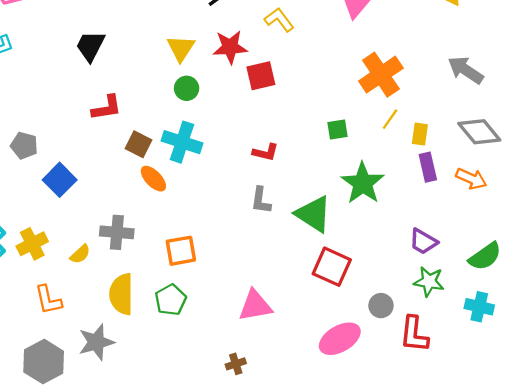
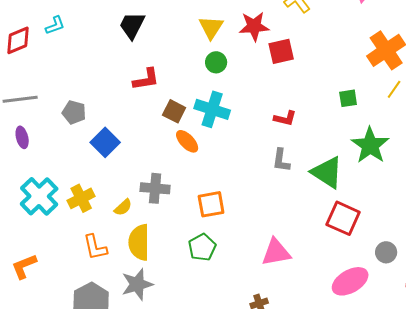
yellow semicircle: (121, 294) -> (139, 242), moved

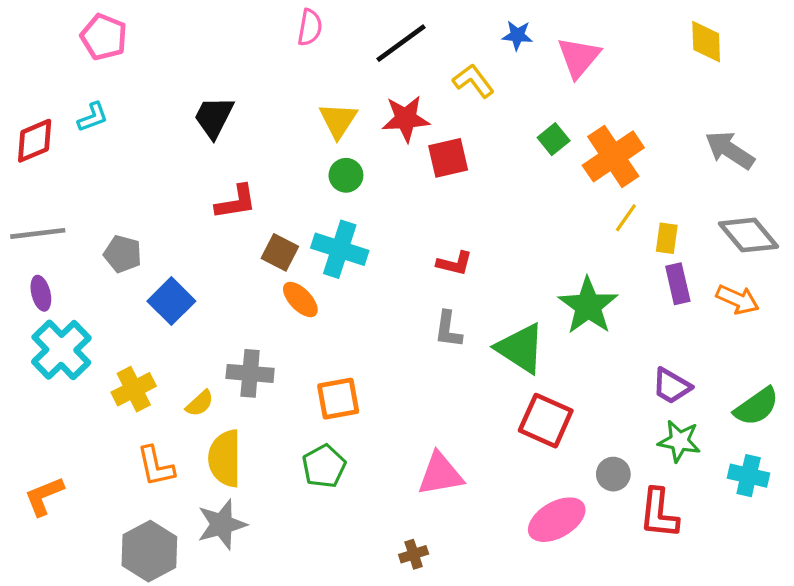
green square: (348, 98) -> (554, 139), moved, turned -30
cyan cross: (39, 196) -> (61, 350), moved

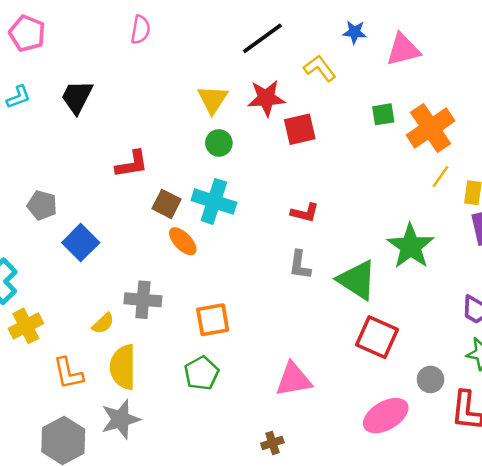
pink semicircle: (310, 27) -> (140, 30), moved
pink triangle: (579, 57) -> (403, 50), turned 36
black trapezoid: (214, 117) -> (77, 97), moved
green square: (554, 139) -> (383, 114), turned 30
yellow cross: (134, 389) -> (26, 326), moved

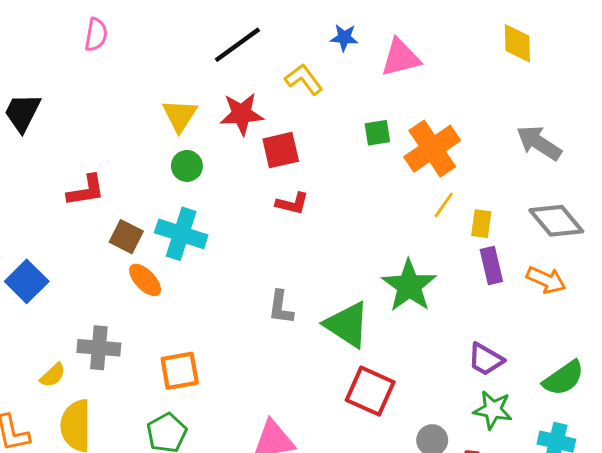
red L-shape: (305, 213) -> (292, 203), moved

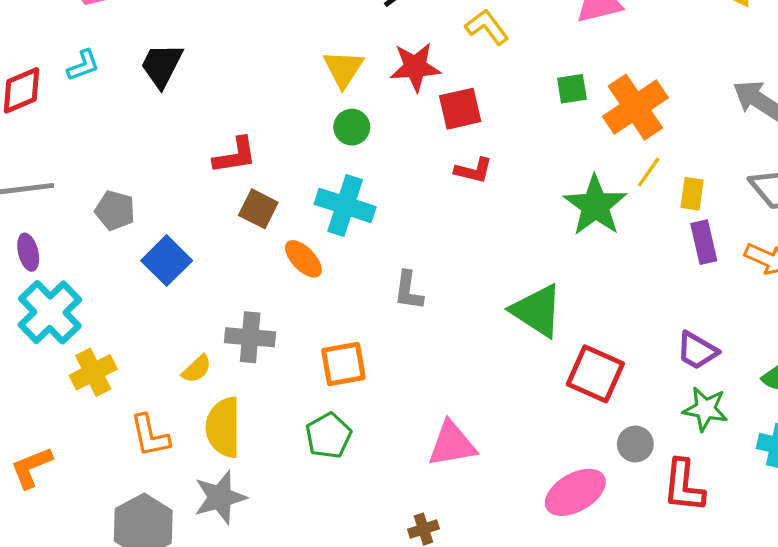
brown square: (126, 237) -> (258, 209), moved
green star: (409, 286) -> (595, 205), moved
gray L-shape: (281, 307) -> (408, 291), moved
red square: (370, 391) -> (595, 374), moved

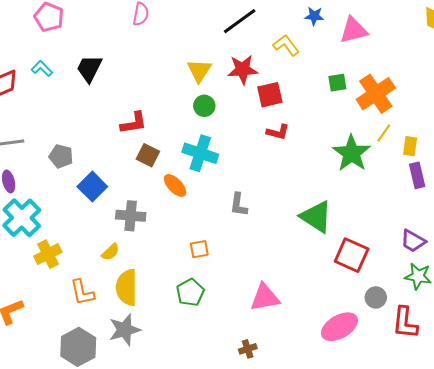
cyan L-shape: (83, 65) -> (42, 68), turned -115
gray cross: (250, 337) -> (131, 216), moved
orange square: (343, 364) -> (199, 249), size x0.7

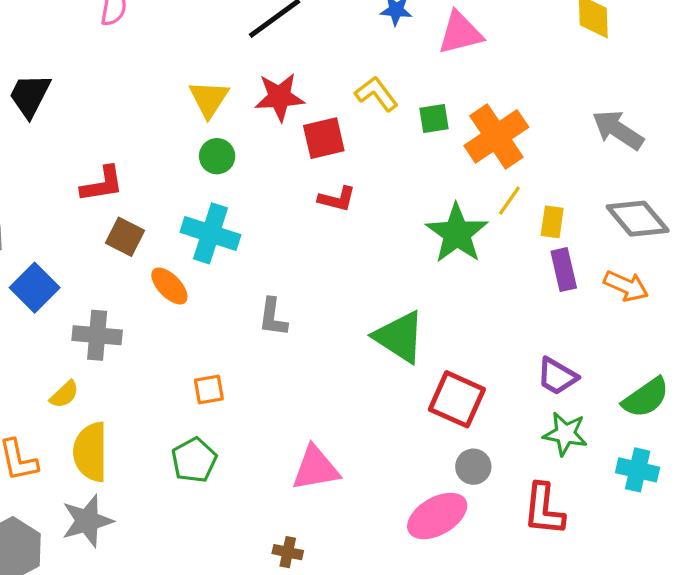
yellow L-shape: (286, 45) -> (376, 94), moved
gray circle: (376, 297) -> (473, 467), moved
brown cross: (248, 349) -> (288, 552), turned 30

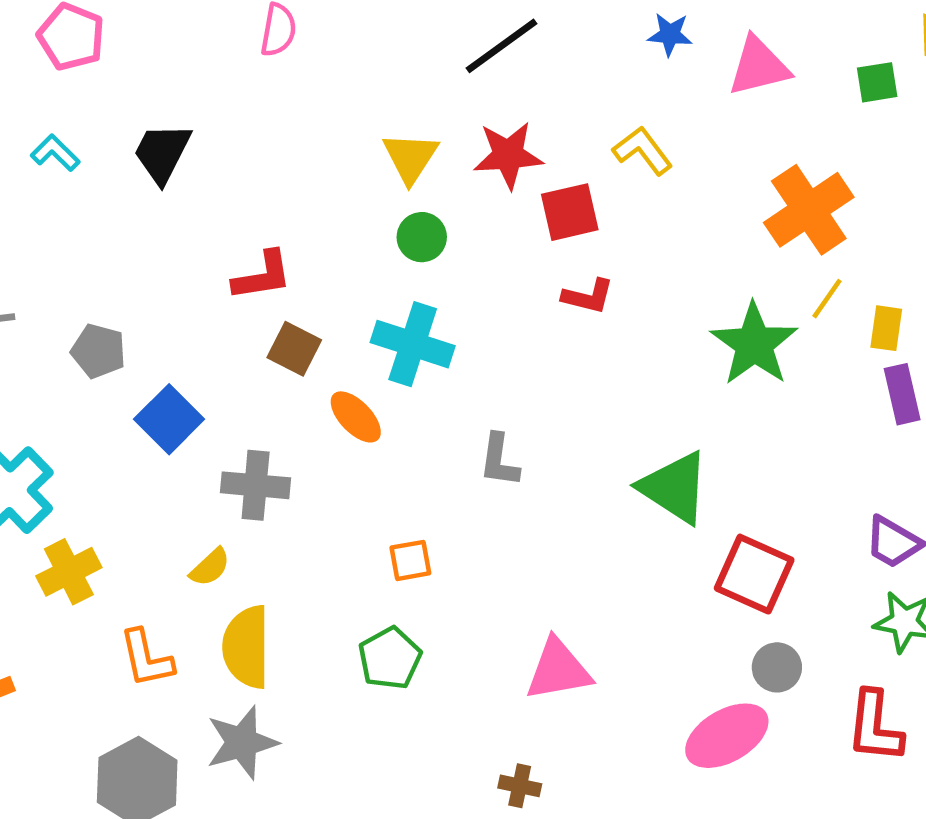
green square: (434, 118) -> (877, 82), moved

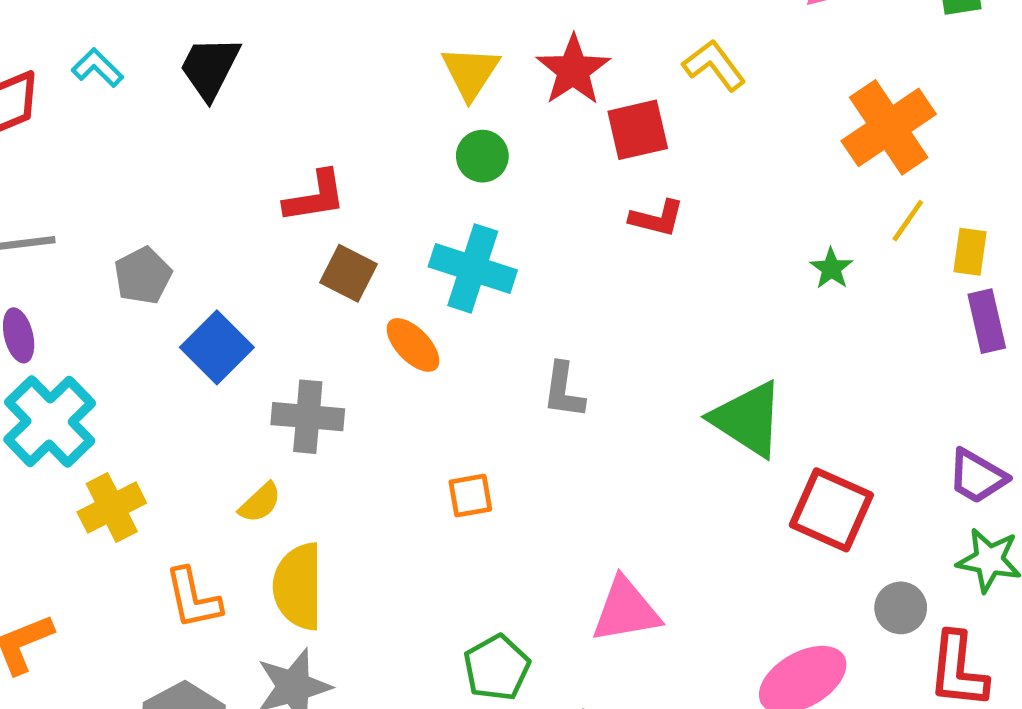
red star: (508, 155) -> (573, 70), turned -30
green star: (754, 344) -> (831, 268), size x0.5
gray pentagon: (98, 351) -> (143, 276), turned 30
green pentagon: (390, 658) -> (497, 668), moved
gray circle: (777, 667) -> (901, 608), moved

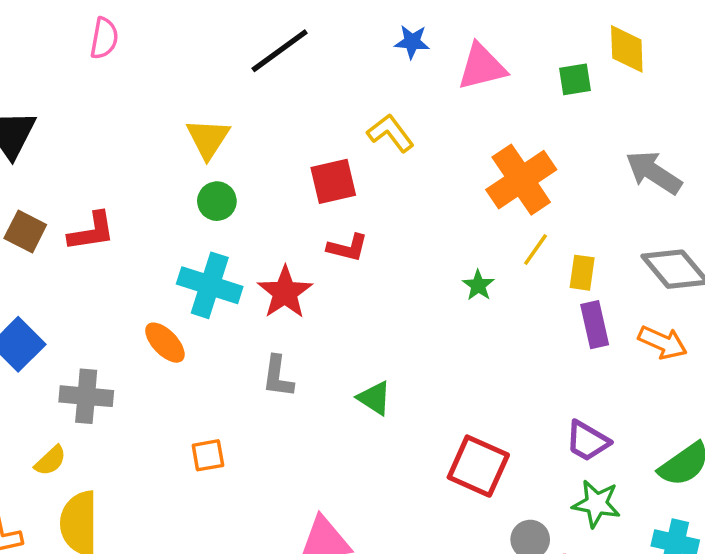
red star: (573, 70) -> (285, 292), moved
brown square: (348, 273) -> (25, 232), moved
green triangle: (748, 419) -> (374, 398), moved, size x0.6

